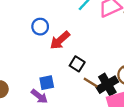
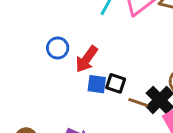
blue square: (47, 83) -> (97, 84), moved, turned 32

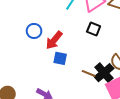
black square: (116, 83) -> (94, 29), moved

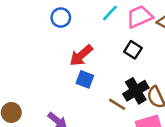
blue circle: (34, 31) -> (61, 18), moved
black cross: (104, 73) -> (136, 91), moved

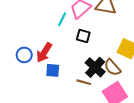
cyan line: (110, 13) -> (62, 19), moved
blue circle: (61, 18) -> (24, 55), moved

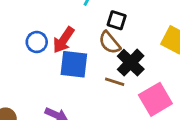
brown semicircle: (112, 68) -> (110, 43), moved
blue square: (53, 70) -> (74, 64), size x1.5

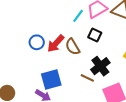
brown semicircle: (110, 43) -> (73, 47), moved
blue square: (74, 64) -> (51, 79), moved, turned -30

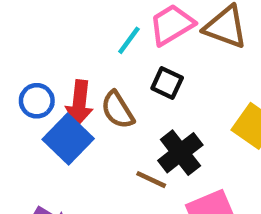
red arrow: (56, 44) -> (79, 103), turned -36
blue square: (51, 79) -> (68, 139), moved, turned -30

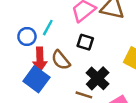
cyan line: (129, 40) -> (48, 28), moved
blue circle: (37, 101) -> (27, 36), moved

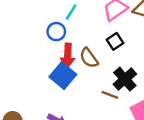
cyan line: (48, 28) -> (71, 12), moved
black square: (85, 42) -> (115, 41), turned 35

